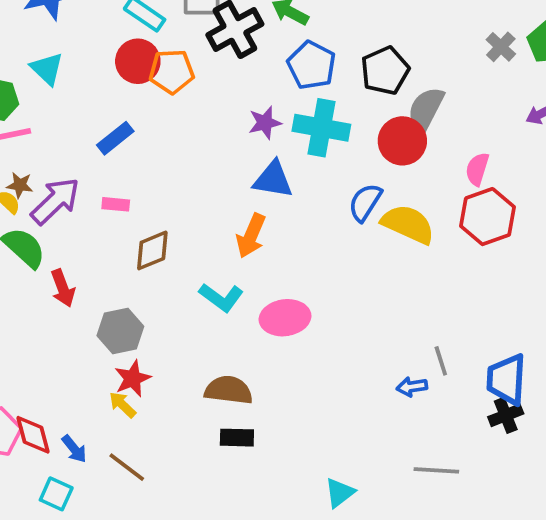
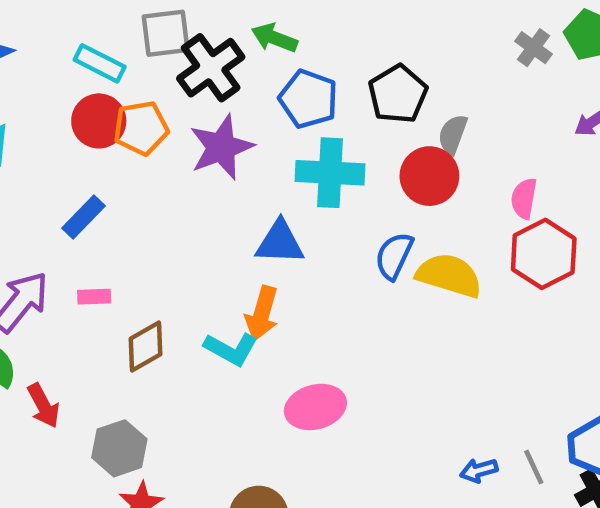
gray semicircle: (426, 109) -> (453, 134), size x0.7
purple star: (265, 123) -> (221, 147), moved, size x1.6
cyan L-shape: (221, 297) -> (231, 349), moved
gray line: (441, 361) -> (534, 467), moved

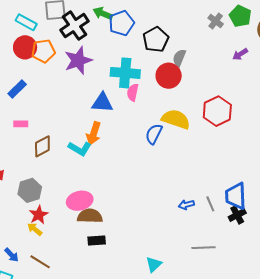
blue pentagon: (308, 99) -> (121, 23), moved, turned 30
pink semicircle: (524, 198) -> (133, 92), moved
blue semicircle: (394, 256) -> (154, 134), moved
pink ellipse: (315, 407) -> (80, 201), moved

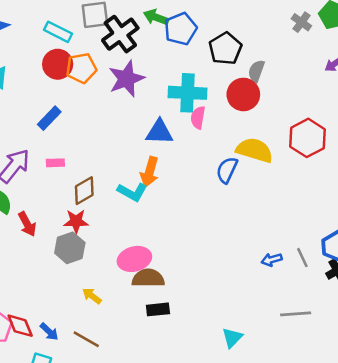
red star: (39, 215) -> (76, 221), moved, turned 30
yellow arrow: (35, 229) -> (92, 296), moved

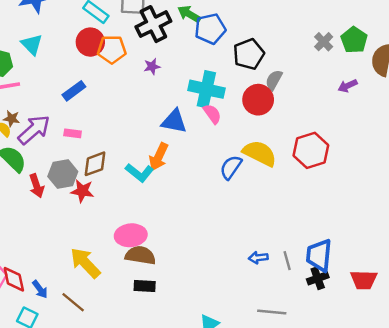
purple star: (126, 79) -> (152, 66), size x0.5
pink semicircle: (198, 118) -> (212, 114), turned 125
gray hexagon: (70, 248) -> (63, 174), moved
yellow arrow: (92, 296) -> (85, 263), size x1.8

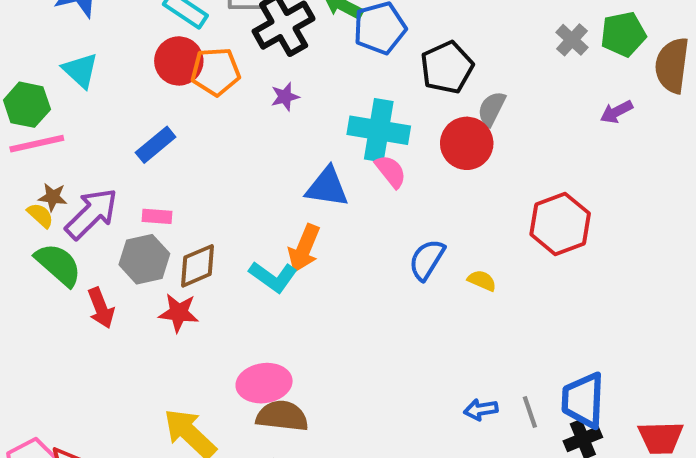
green pentagon: (354, 40) -> (623, 34), turned 30
yellow semicircle: (260, 153) -> (482, 281), moved, size x0.5
gray hexagon: (63, 174) -> (144, 259), moved

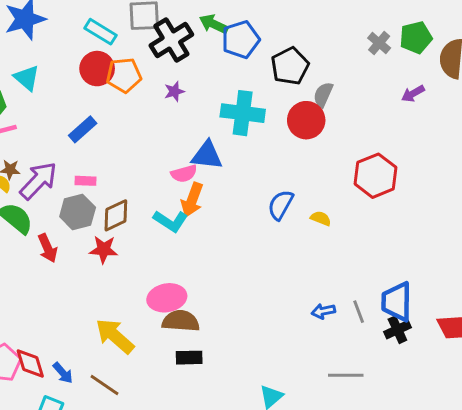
pink semicircle: (391, 171) -> (184, 174), moved, turned 115

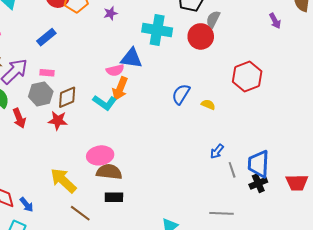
purple arrow: (413, 94) -> (275, 21), turned -91
blue arrow: (323, 311) -> (217, 151), moved, turned -42
brown line: (104, 385) -> (80, 213), moved

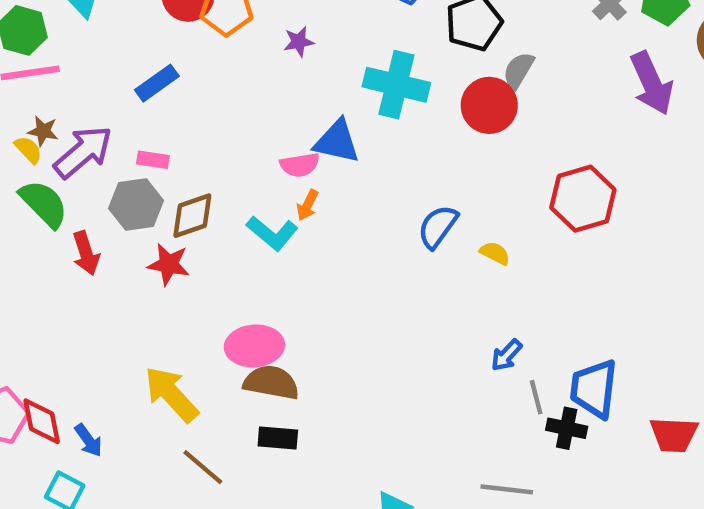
purple arrow: (275, 21) -> (652, 83), size x1.8
orange arrow: (120, 89) -> (308, 205), size x0.6
black cross: (258, 183) -> (567, 428), moved, turned 30

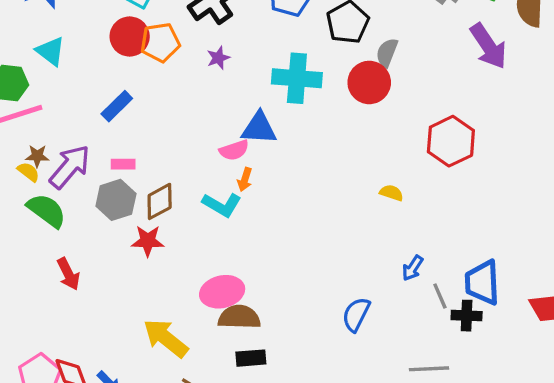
blue semicircle: (438, 227) -> (356, 314), moved
red arrow: (86, 253) -> (68, 274), moved

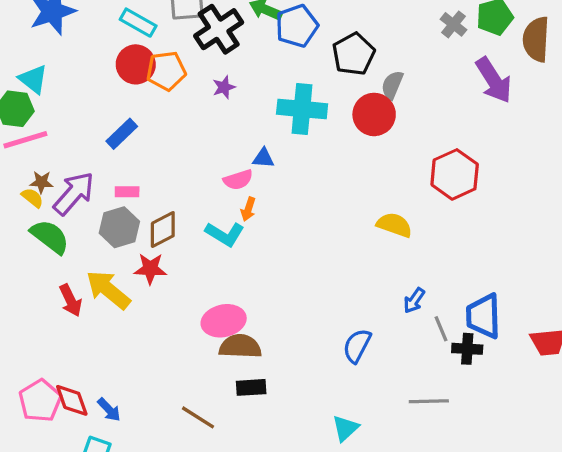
cyan triangle: (50, 51) -> (33, 79), moved
blue triangle: (259, 128) -> (263, 158), size x0.6
yellow semicircle: (391, 193) -> (394, 225), size x1.5
yellow arrow: (166, 338) -> (108, 290), moved

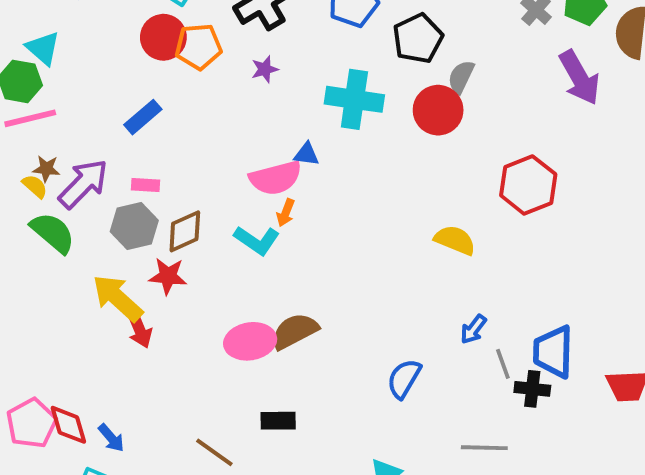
pink semicircle: (238, 180) -> (276, 178), size x1.5
red arrow: (71, 300) -> (139, 329), moved
brown semicircle: (240, 346) -> (295, 331), moved, turned -33

